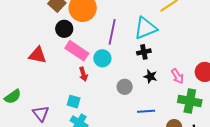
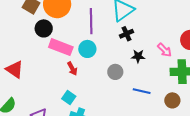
red triangle: (37, 55) -> (15, 69), moved, turned 36
cyan square: (74, 102) -> (69, 97), turned 32
blue line: (146, 111) -> (142, 91), turned 30

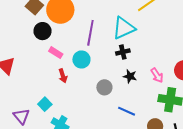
pink rectangle: (61, 47) -> (56, 53), size x0.6
cyan square: (69, 97) -> (45, 104), moved

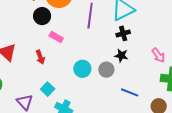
cyan circle: (81, 59) -> (82, 69), moved
red arrow: (63, 76) -> (40, 57), moved
black star: (130, 76) -> (121, 55), moved

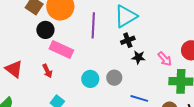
pink rectangle: (56, 37) -> (61, 50), size x1.6
black star: (121, 55) -> (138, 57), moved

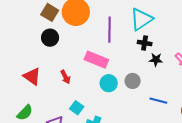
black circle: (45, 30) -> (50, 38), moved
black cross: (128, 40) -> (145, 43), turned 32
pink rectangle: (61, 50) -> (96, 60), moved

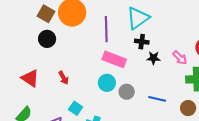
pink rectangle: (96, 60) -> (114, 59), moved
gray circle: (133, 81) -> (127, 92), moved

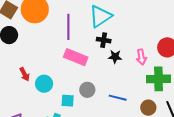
pink arrow: (180, 58) -> (141, 57), turned 35
cyan circle: (107, 83) -> (44, 84), moved
cyan square: (76, 108) -> (68, 101), moved, turned -32

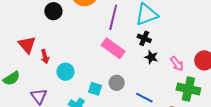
pink arrow: (141, 57) -> (177, 64), turned -42
red arrow: (25, 74) -> (45, 57), moved
cyan circle: (44, 84) -> (66, 72), moved

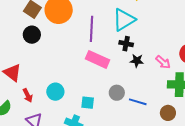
red arrow: (45, 57) -> (28, 95), moved
gray circle: (117, 83) -> (117, 93), moved

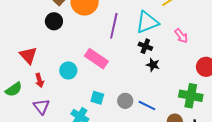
pink rectangle: (98, 59) -> (96, 59), moved
pink arrow: (163, 62) -> (181, 36), moved
cyan circle: (55, 92) -> (68, 70), moved
gray circle: (117, 93) -> (125, 101), moved

